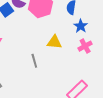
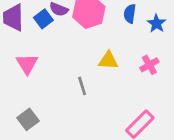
blue star: (81, 26) -> (156, 23), moved

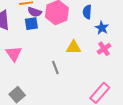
blue square: (43, 19) -> (31, 24), moved, turned 32
blue star: (156, 23) -> (102, 28), moved

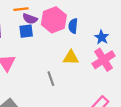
blue semicircle: (87, 12) -> (73, 26), moved
pink cross: (104, 49) -> (104, 60), size x1.5

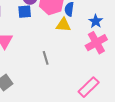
yellow triangle: (71, 58) -> (63, 25), moved

